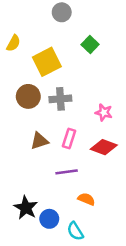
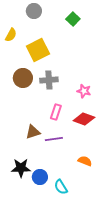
gray circle: (62, 12) -> (34, 11), moved
green square: (90, 44) -> (73, 19), moved
brown triangle: (39, 141) -> (33, 132), moved
orange semicircle: (86, 199) -> (85, 161), moved
black star: (26, 208) -> (21, 168), turned -30

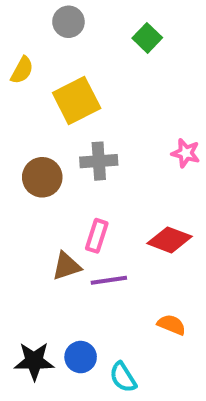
brown circle: (23, 78) -> (42, 177), moved
pink star: (84, 91) -> (186, 153), moved
pink rectangle: (56, 112) -> (97, 236), moved
black star: (21, 168) -> (34, 361), moved

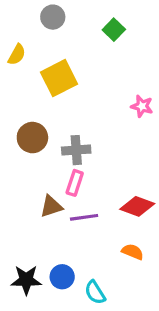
pink star: (186, 153) -> (142, 106), moved
gray cross: (99, 161) -> (76, 150), moved
red diamond: (169, 240) -> (137, 206), moved

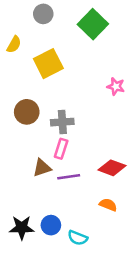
green square: (114, 30) -> (93, 24), size x1.6
cyan semicircle: (95, 292) -> (78, 238), turned -36

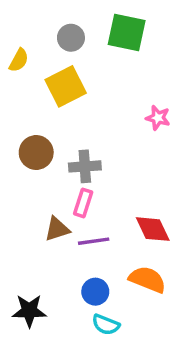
gray circle: (43, 14) -> (71, 38), moved
green square: (93, 24) -> (127, 32), turned -32
red diamond: (112, 168) -> (153, 229), turned 44
orange semicircle: (108, 205) -> (147, 279), size x1.5
blue circle: (51, 225) -> (95, 292), moved

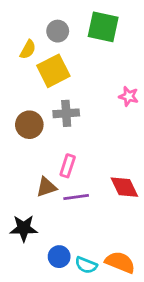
yellow semicircle: (19, 60) -> (28, 50), moved
gray cross: (85, 166) -> (66, 113), moved
orange semicircle: (147, 279) -> (120, 262), moved
blue circle: (95, 292) -> (59, 257), moved
black star: (29, 311) -> (24, 228), moved

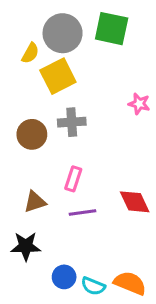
gray circle: (58, 31) -> (63, 33), size x1.6
brown triangle: (46, 187) -> (35, 202), moved

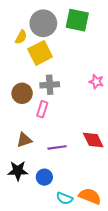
pink star: (139, 104) -> (96, 82), moved
pink rectangle: (73, 179) -> (42, 109), moved
blue circle: (64, 277) -> (44, 177), moved

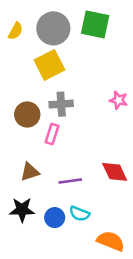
yellow semicircle: (21, 37) -> (16, 31), moved
cyan semicircle: (65, 198) -> (79, 214), moved

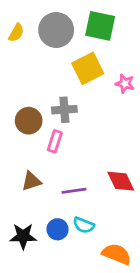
yellow square: (49, 65) -> (88, 68), moved
pink star: (119, 100) -> (125, 84), moved
black star: (22, 210) -> (23, 236), moved

